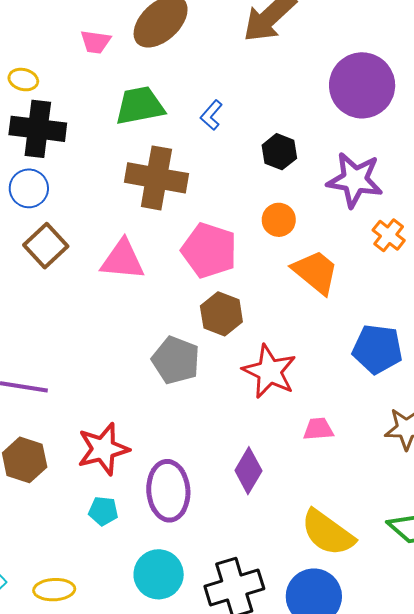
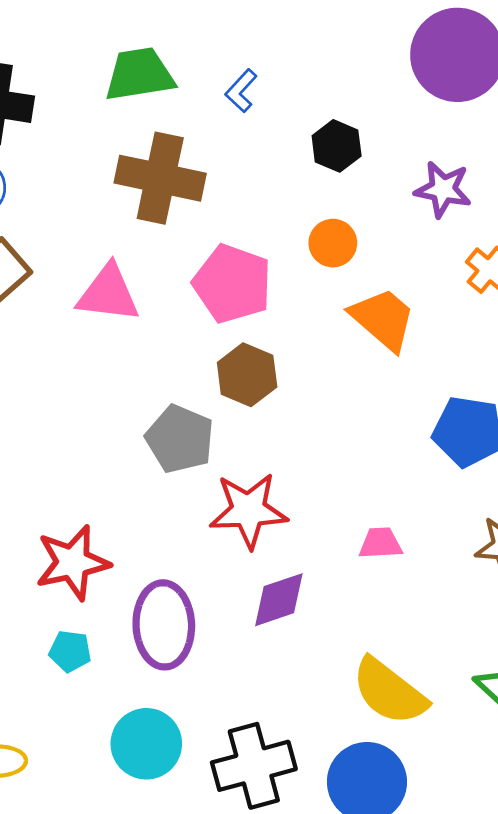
purple star: (355, 180) -> (443, 189), size x0.7
red star: (269, 371) -> (248, 510), moved, turned -30
purple diamond: (248, 471) -> (279, 600), turned 39

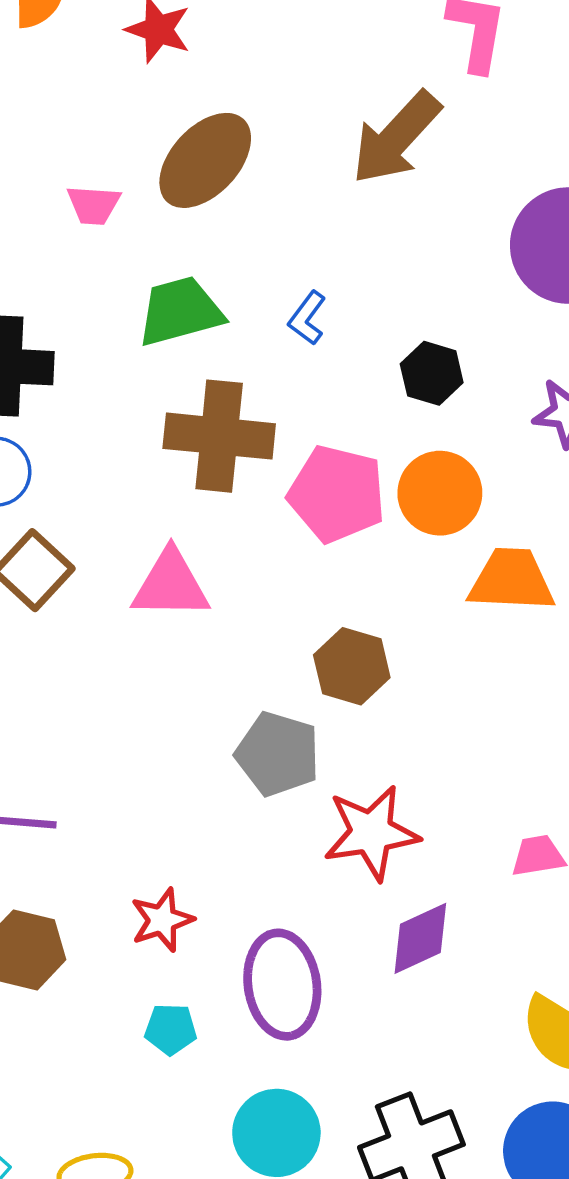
orange circle: (333, 243) -> (440, 493), size x1.4
pink pentagon: (232, 284) -> (337, 494), moved
orange trapezoid: (383, 319) -> (511, 580), turned -32
red star: (73, 563) -> (162, 920), size x0.7

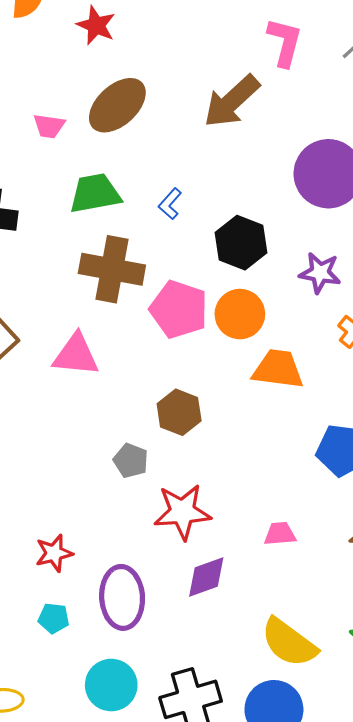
black hexagon: (432, 373) -> (241, 243), size x1.4
gray pentagon: (278, 754) -> (131, 461), size x0.7

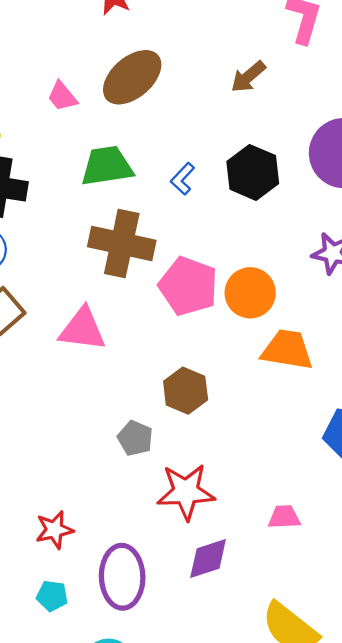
brown arrow: (232, 101) -> (248, 77), size x0.6
pink trapezoid: (49, 126) -> (62, 96), turned 40
black hexagon: (241, 243) -> (253, 172), moved

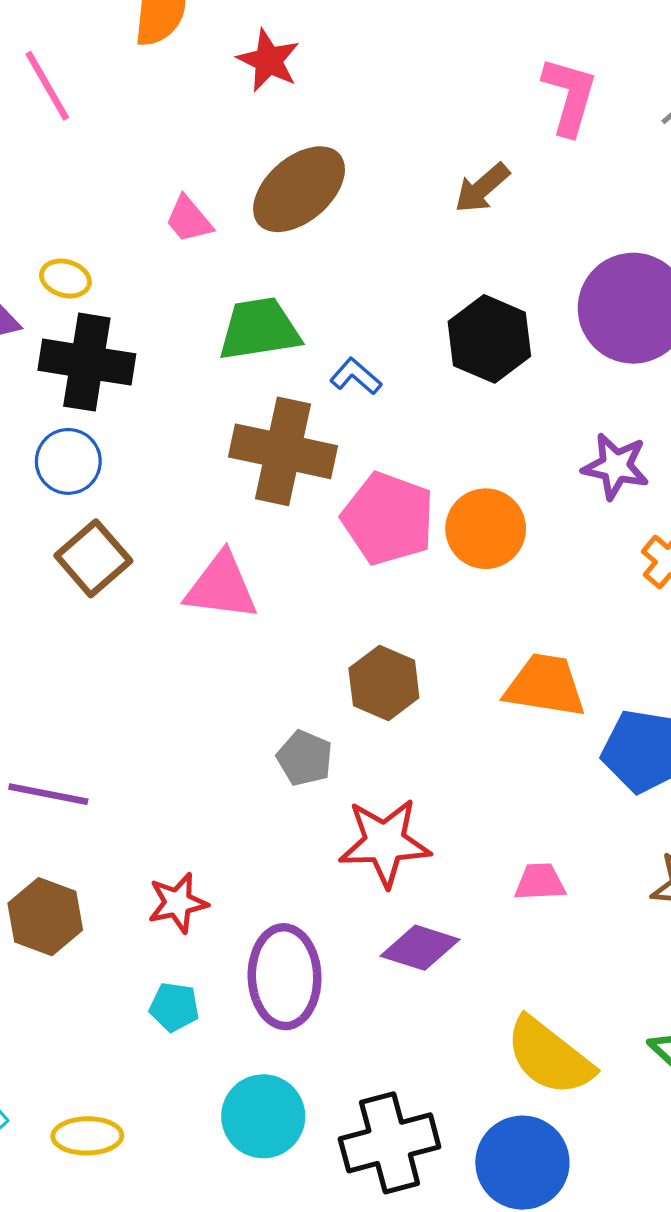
blue L-shape: (183, 179) -> (356, 376), moved, turned 88
orange trapezoid: (287, 350) -> (545, 686), moved
purple diamond: (208, 559) -> (420, 948), turned 36

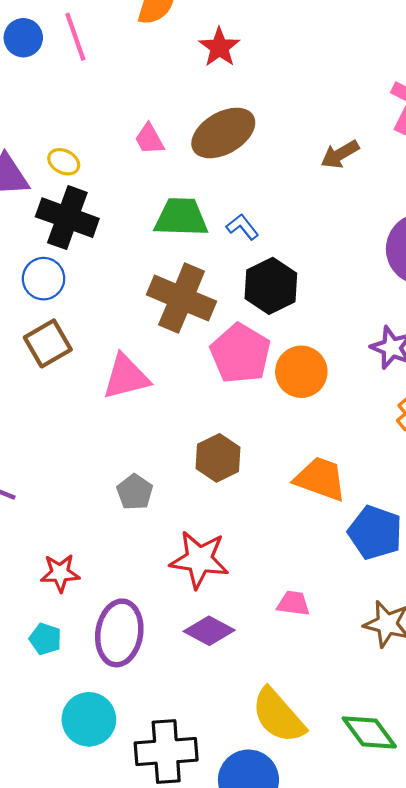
black hexagon: (489, 339) -> (271, 286), moved
blue L-shape: (356, 376) -> (242, 227), moved
pink triangle: (221, 587) -> (126, 377), turned -32
gray pentagon: (305, 758) -> (135, 492), moved

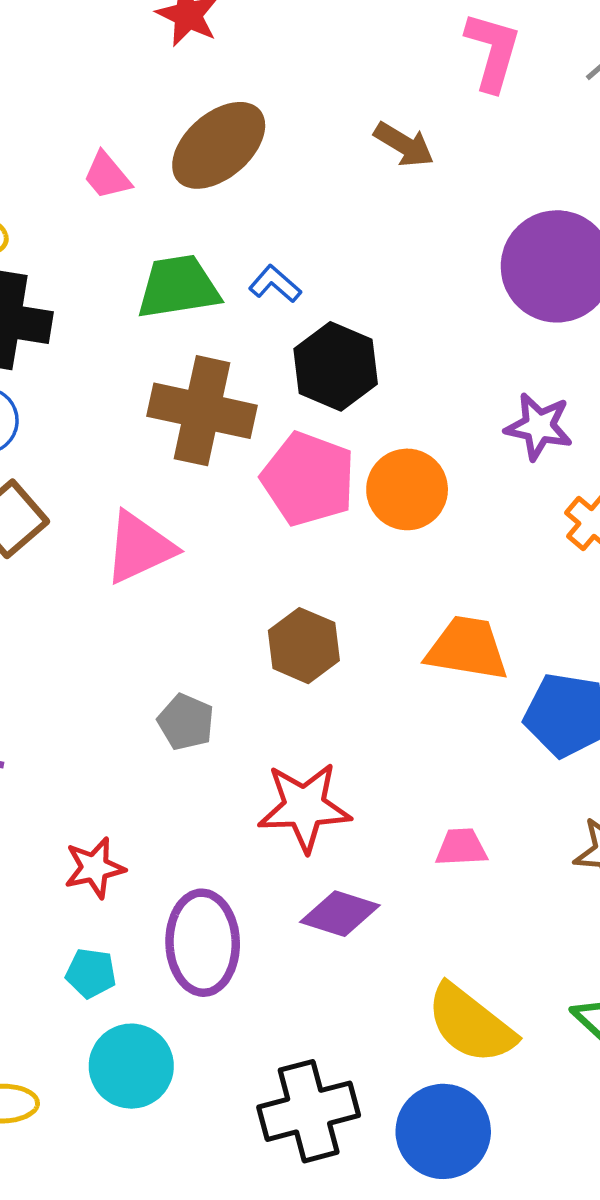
brown arrow: (340, 154) -> (404, 144), turned -108
cyan circle: (89, 719) -> (131, 1066), moved

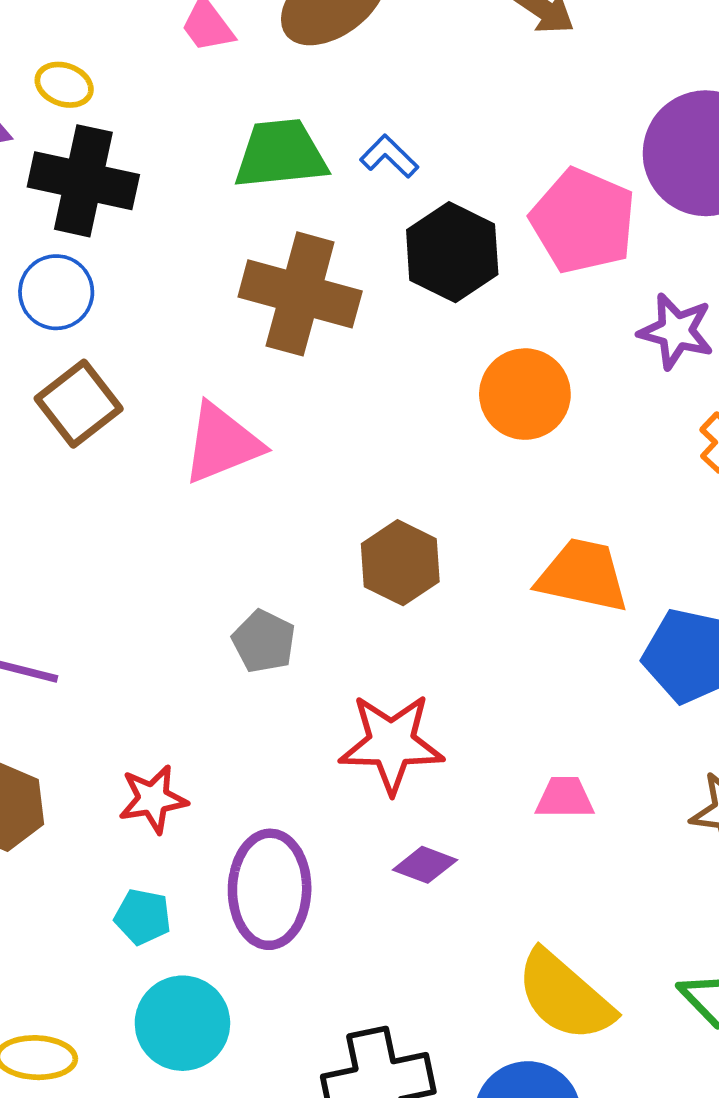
pink pentagon: (308, 479) -> (583, 221), moved
purple diamond: (340, 914) -> (425, 865), size x0.7

